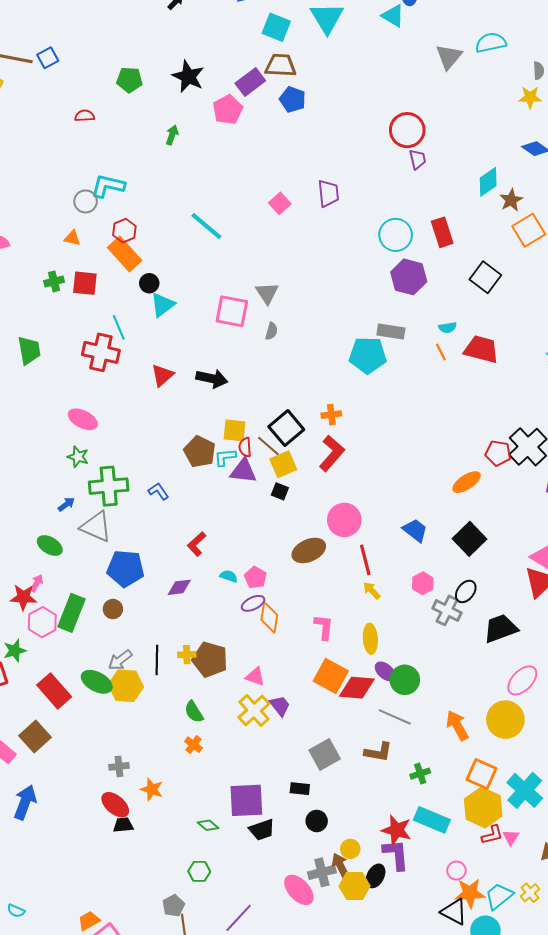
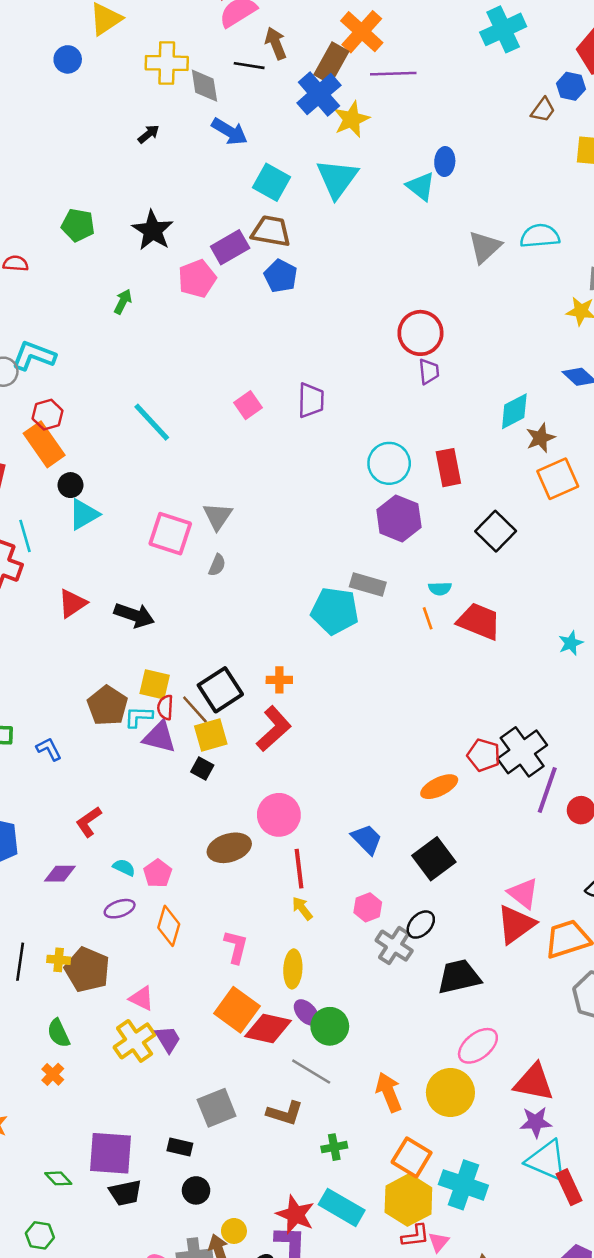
purple ellipse: (253, 603) -> (120, 909), moved
cyan cross: (525, 790) -> (463, 1185), turned -30

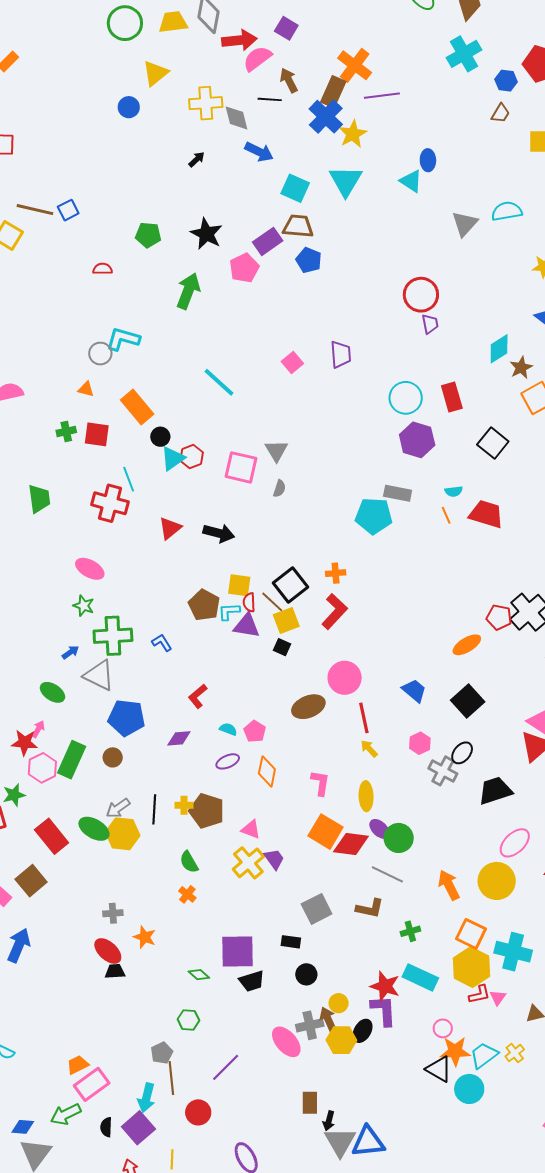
blue hexagon: (571, 86) -> (506, 81), moved
green arrow: (123, 302) -> (188, 291), size x1.8
red hexagon: (48, 415) -> (192, 457), moved

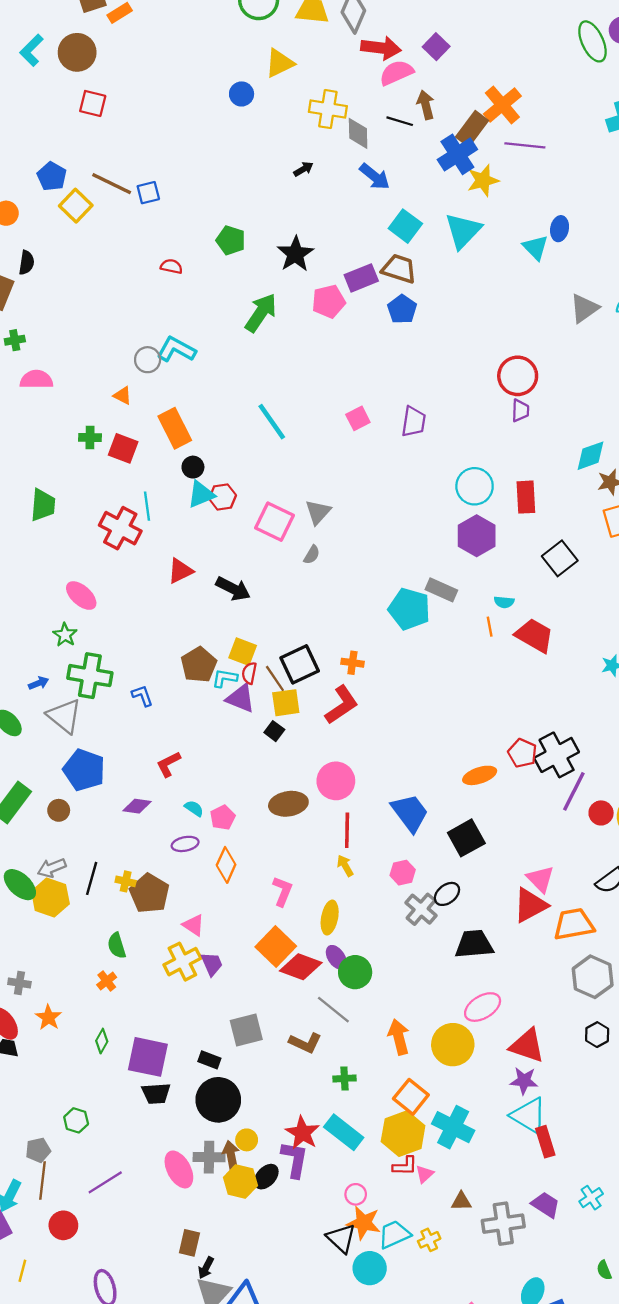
blue trapezoid: (414, 691) -> (410, 813), size x1.4
black circle: (306, 974) -> (218, 1100), size x1.8
green diamond: (199, 975) -> (102, 1041), moved, turned 65

